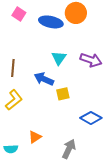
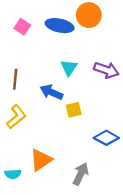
pink square: (19, 14) -> (22, 27), moved
orange triangle: (35, 137) -> (41, 160), size x1.5

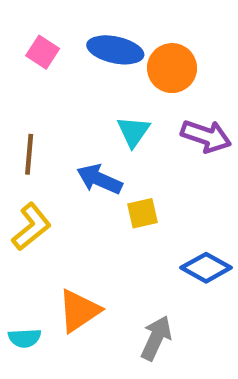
orange circle: (89, 15) -> (172, 68), moved

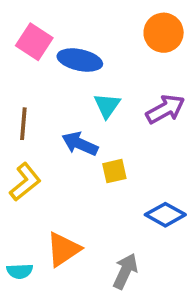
blue ellipse: (115, 50) -> (80, 60), moved
pink square: (43, 52) -> (34, 42), size x1.4
orange circle: (172, 68) -> (164, 33), moved
purple arrow: (206, 136) -> (165, 109), turned -48

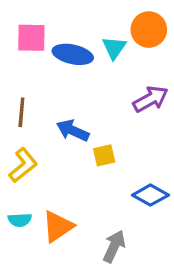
pink square: (34, 42) -> (31, 38), turned -32
cyan triangle: (107, 106) -> (114, 48), moved
cyan semicircle: (20, 271) -> (20, 220), moved

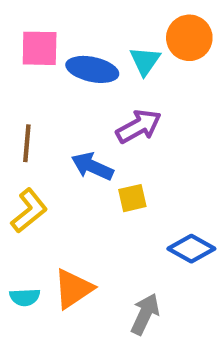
purple arrow: (150, 99) -> (139, 126), moved
cyan semicircle: (20, 220) -> (25, 297), moved

